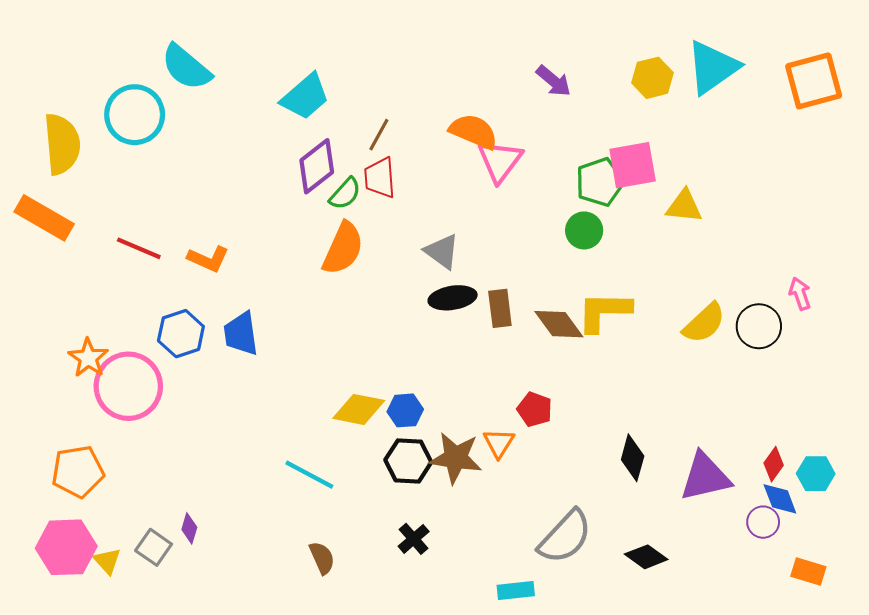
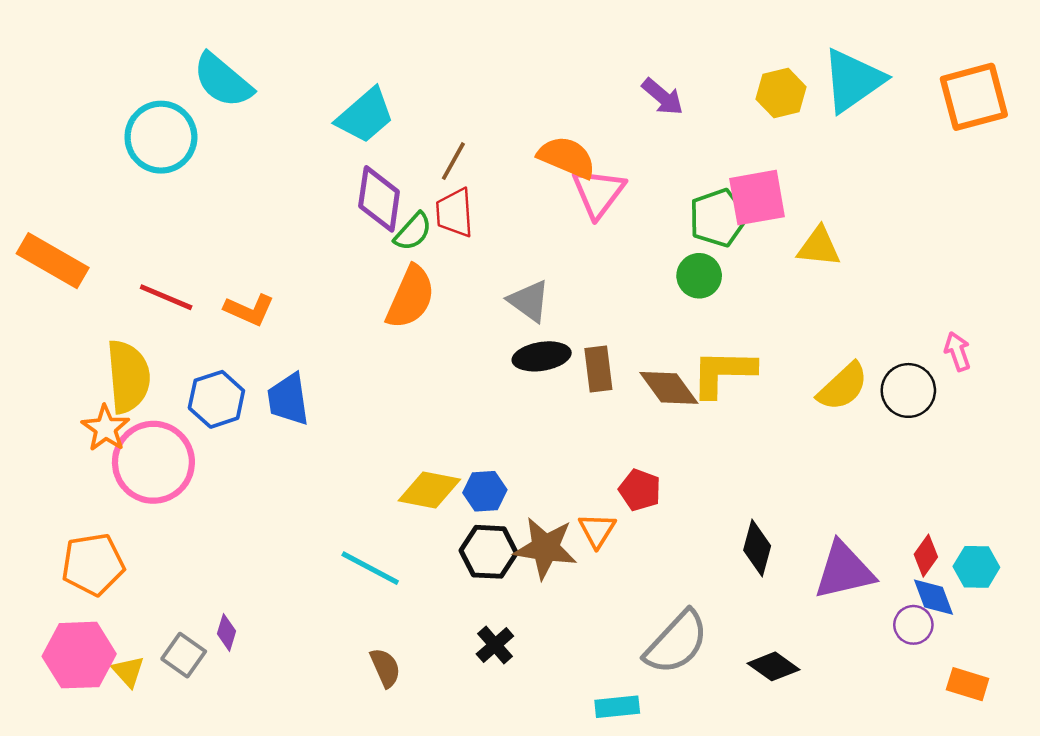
yellow semicircle: (62, 144) -> (128, 377), moved
purple diamond: (317, 166) -> (379, 199), turned -44

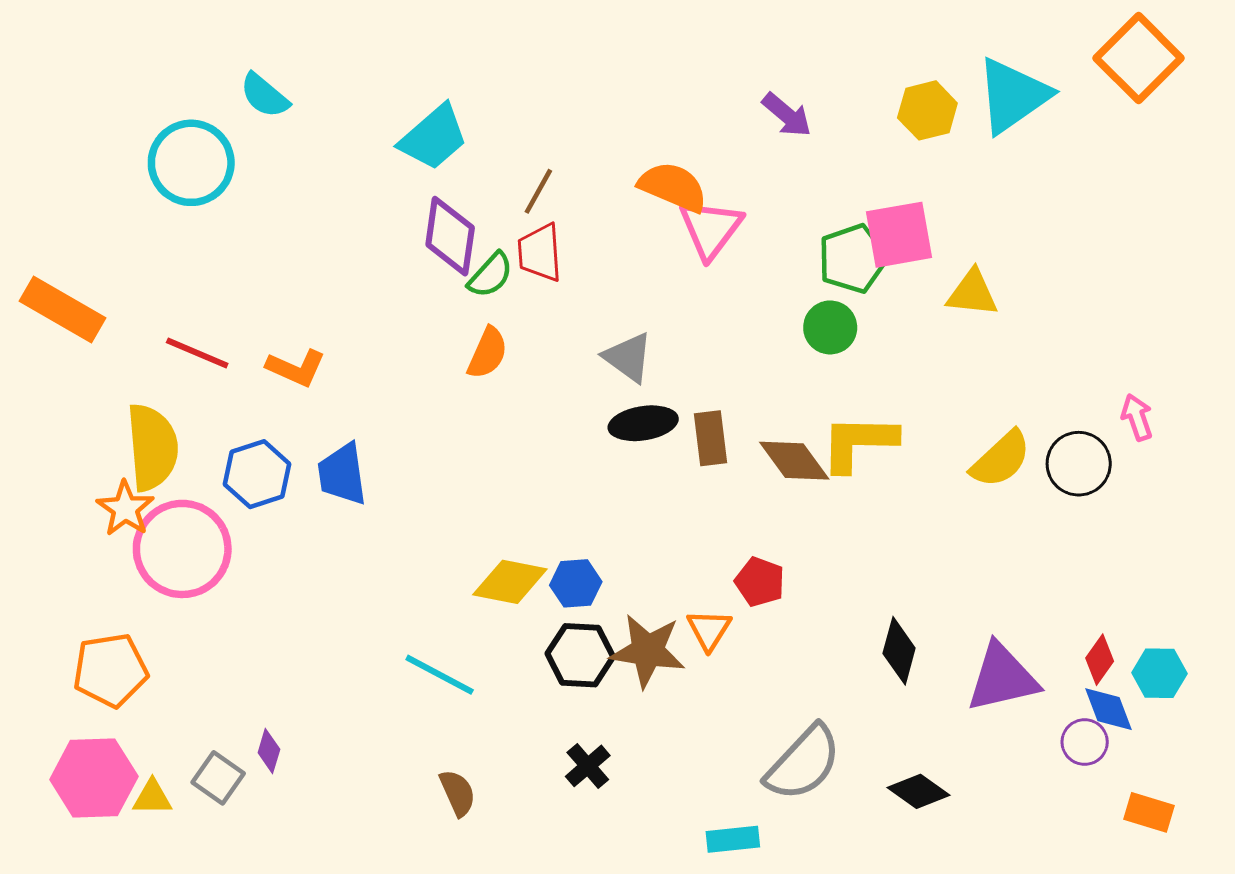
cyan semicircle: (223, 80) -> (264, 95), size x0.7
orange square: (974, 97) -> (1139, 58), moved, turned -30
orange semicircle: (411, 297) -> (487, 353), size x0.7
yellow triangle: (128, 671) -> (152, 797), turned -48

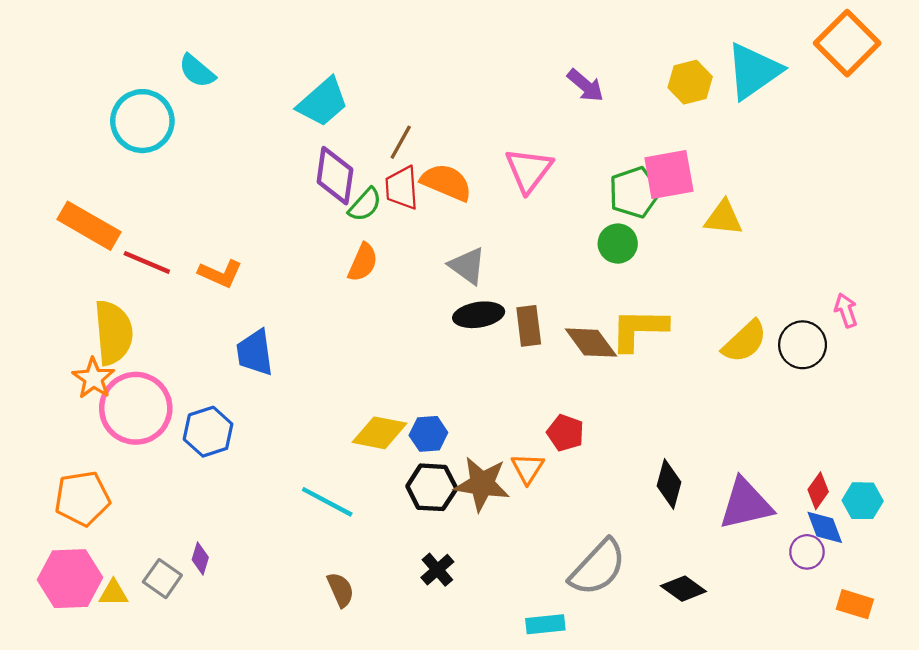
orange semicircle: (673, 187) -> (446, 182), moved
orange rectangle: (62, 310) -> (89, 226), moved
blue hexagon: (257, 474) -> (208, 432), moved

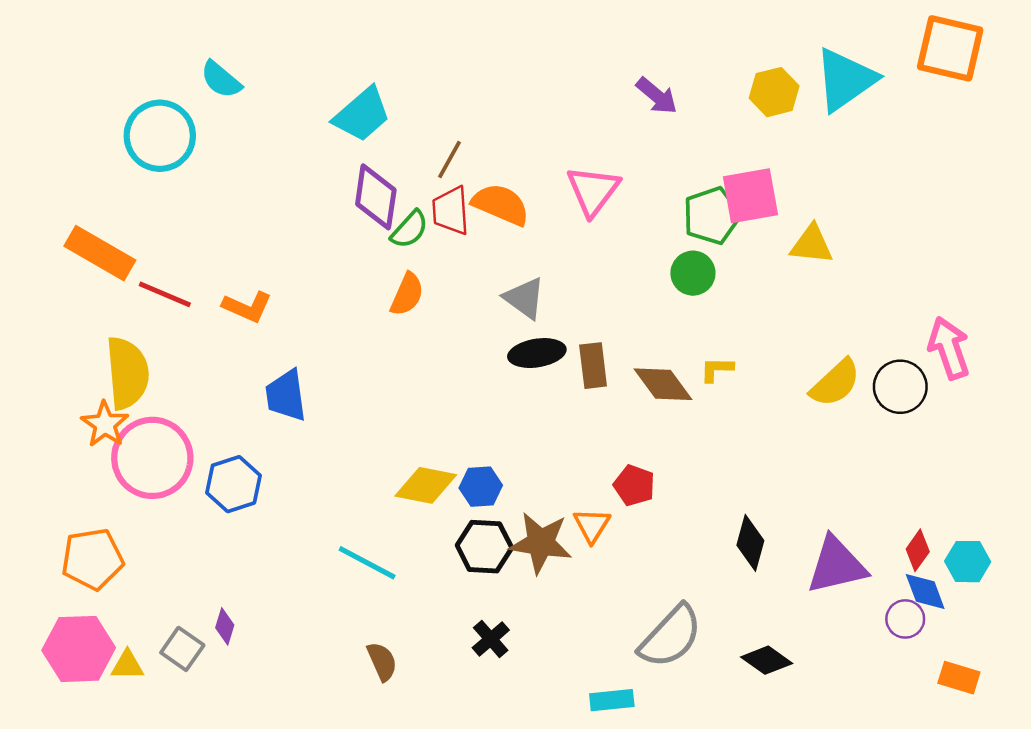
orange square: (847, 43) -> (950, 48), turned -32
pink arrow: (846, 310) -> (949, 348), size x1.6
yellow L-shape: (639, 329) -> (717, 369), size x0.5

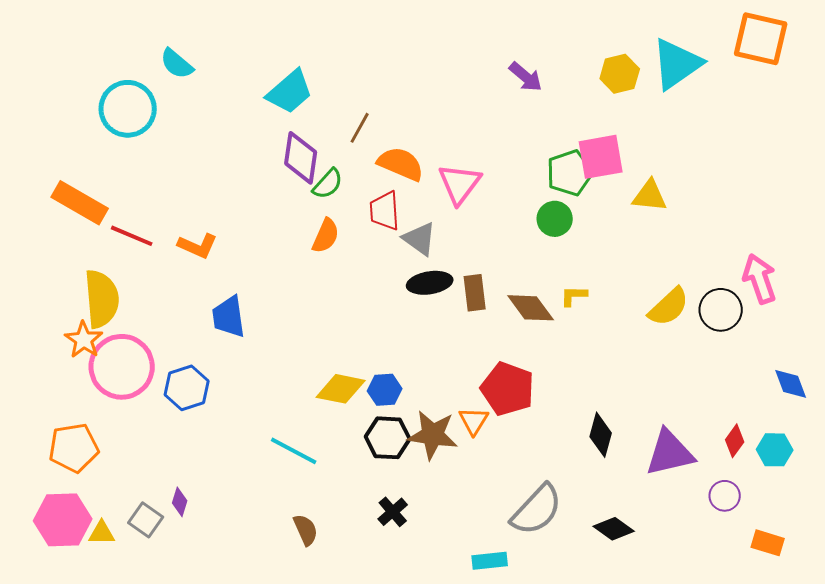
pink triangle: (593, 191) -> (460, 184), moved
red trapezoid: (451, 211) -> (385, 211), moved
red pentagon: (634, 485) -> (508, 389), size x1.6
blue diamond: (925, 592) -> (791, 384), moved

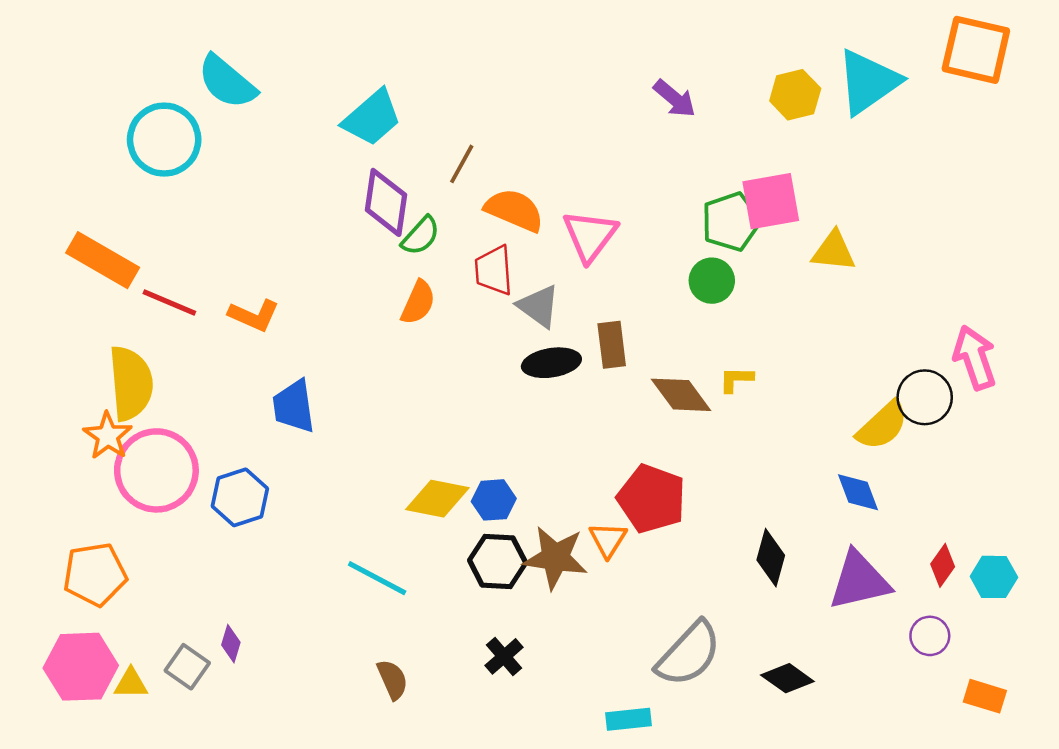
cyan semicircle: (177, 64) -> (227, 82), size x1.4
brown rectangle: (475, 293) -> (612, 345), moved
yellow semicircle: (669, 307) -> (882, 426), moved
blue diamond: (791, 384) -> (858, 492), moved

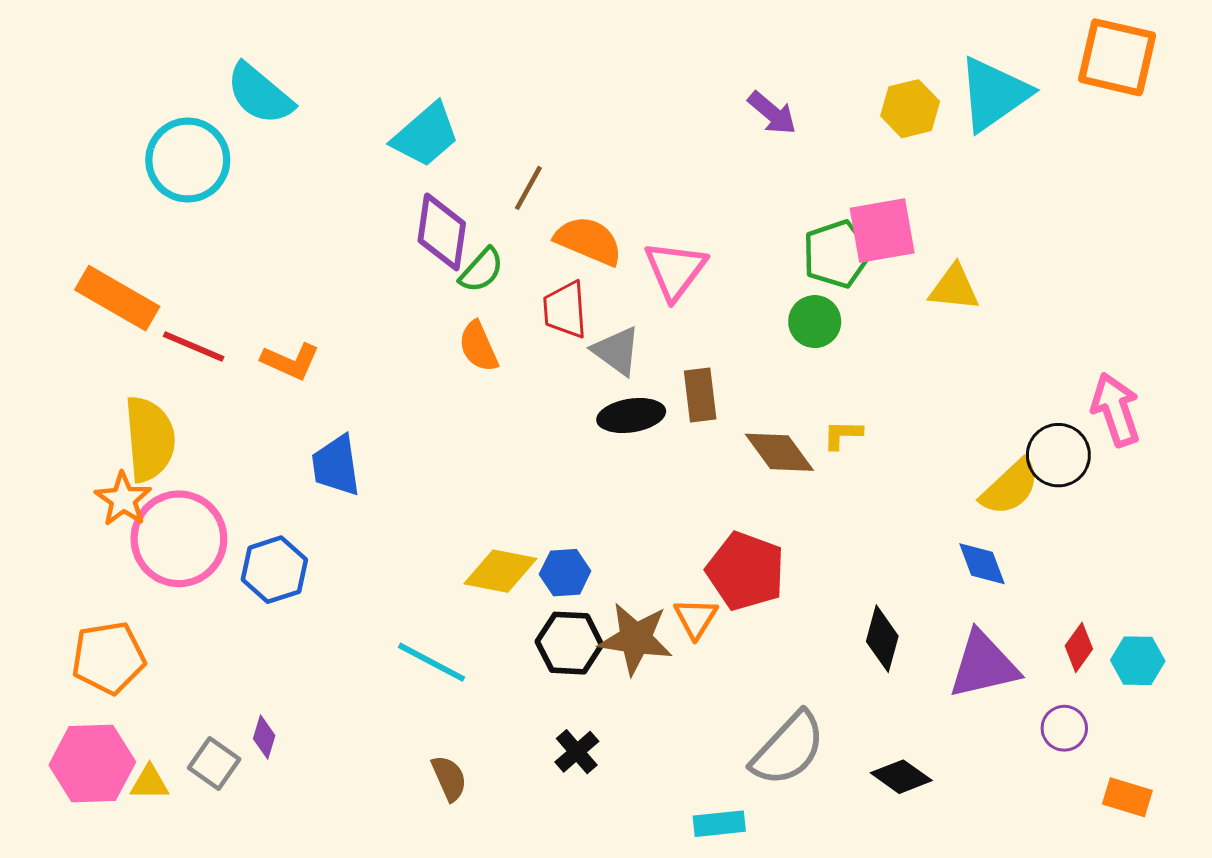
orange semicircle: (418, 302) -> (478, 347), turned 132

